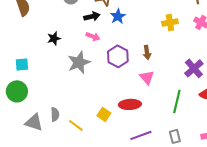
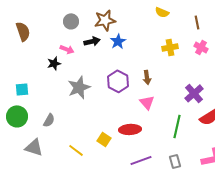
pink arrow: (93, 36) -> (67, 49), moved
gray semicircle: (55, 114) -> (49, 120), moved, turned 32

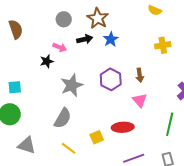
brown star: (105, 20) -> (98, 18), turned -30
gray semicircle: (49, 120) -> (63, 118), moved, size x1.5
yellow square: (104, 139) -> (97, 137), turned 32

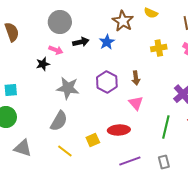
brown star: (98, 18) -> (123, 21), moved
gray circle: (64, 19) -> (60, 22), size x1.5
gray star: (72, 85) -> (68, 88), turned 30

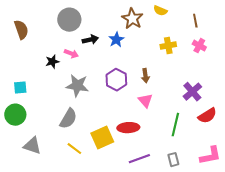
pink arrow: (56, 50) -> (71, 54), moved
yellow square: (93, 140) -> (102, 138), size x1.6

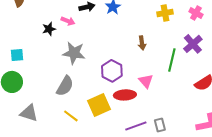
purple hexagon: (116, 80) -> (112, 71), moved
purple cross: (192, 92) -> (193, 44), moved
pink triangle: (145, 101) -> (146, 81), moved
green line: (175, 125) -> (172, 60), moved
gray rectangle: (173, 160) -> (160, 125), moved

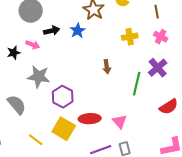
purple hexagon: (112, 71) -> (63, 97), moved
pink triangle: (146, 81) -> (120, 122), moved
gray semicircle: (65, 86) -> (17, 105), moved, turned -70
yellow square: (99, 105) -> (64, 129), turned -35

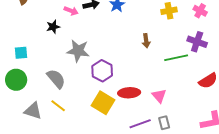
pink arrow: (33, 45) -> (71, 11), moved
purple cross: (158, 68) -> (197, 42), turned -30
green line: (137, 84) -> (176, 58), turned 65
yellow line: (36, 140) -> (58, 106), moved

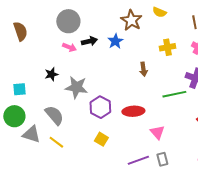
black star: (53, 27) -> (51, 74), moved
brown arrow: (146, 41) -> (143, 69), moved
red ellipse: (129, 93) -> (133, 111), moved
yellow square: (103, 103) -> (101, 139), size x0.6
gray triangle: (33, 111) -> (31, 134), moved

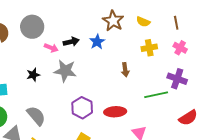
yellow semicircle: (159, 12) -> (143, 22), moved
gray circle: (68, 21) -> (32, 27), moved
gray star: (76, 87) -> (65, 71), moved

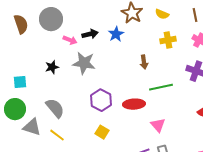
green line: (156, 95) -> (161, 87), moved

